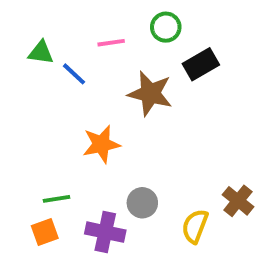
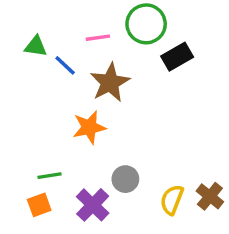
green circle: (166, 27) -> (146, 24), size x1.5
brown star: (150, 93) -> (110, 83), moved, turned 30
brown cross: (238, 201) -> (210, 196), moved
purple cross: (105, 232) -> (93, 205), turned 32

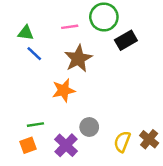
blue line: (65, 65) -> (34, 54), moved

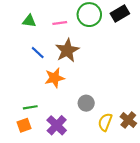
green triangle: (26, 33) -> (29, 21), moved
black rectangle: (126, 40) -> (120, 14), moved
blue line: (34, 54) -> (38, 53), moved
gray circle: (89, 127) -> (86, 103), moved

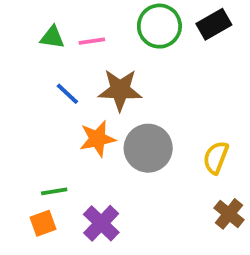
pink line: (60, 23) -> (92, 41), moved
brown star: (67, 50) -> (120, 90), turned 30
gray circle: (86, 103) -> (148, 148), moved, size x1.6
yellow semicircle: (105, 122) -> (216, 158), moved

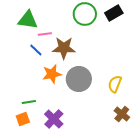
green triangle: (52, 37) -> (28, 20), size x1.5
pink line: (92, 41) -> (45, 34), moved

